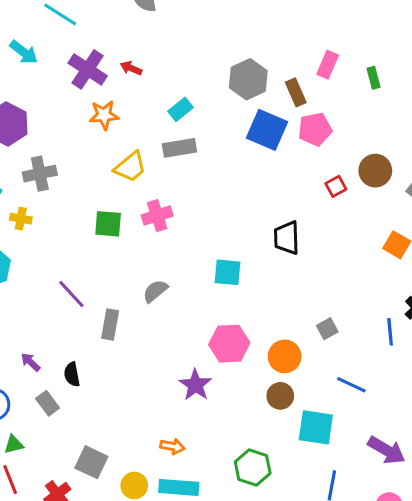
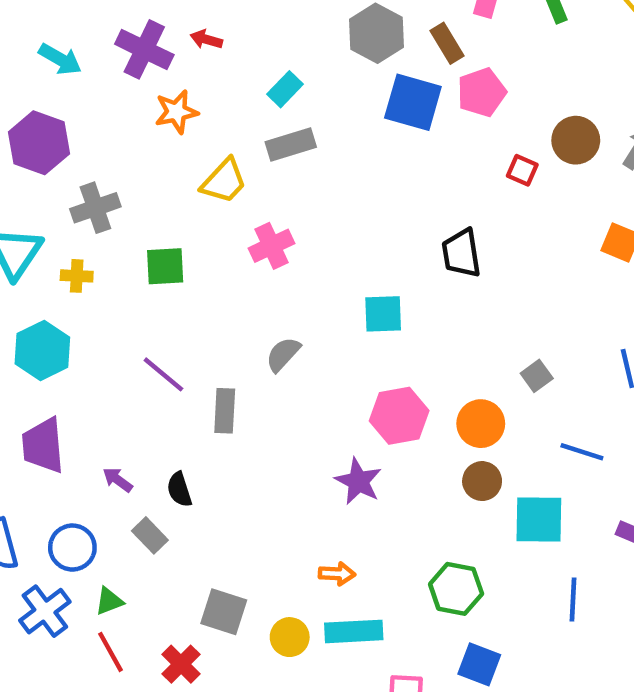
cyan arrow: (24, 52) -> (60, 59), moved
red square: (336, 186) -> (522, 170), turned -30
green square: (108, 224) -> (165, 266), moved

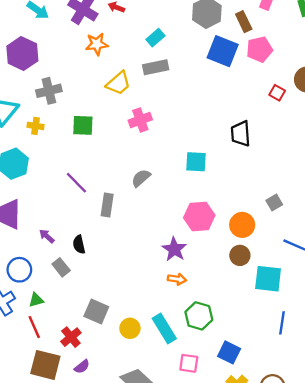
orange arrow: (337, 574) -> (177, 279), moved
green hexagon: (456, 589) -> (199, 316), moved
cyan rectangle: (354, 631) -> (164, 329), turned 56

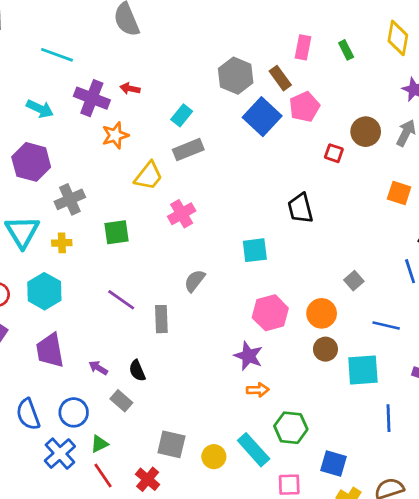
blue square: (223, 51) -> (262, 117), turned 32

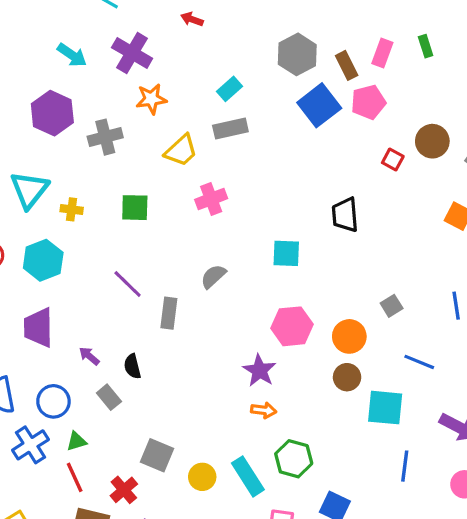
pink rectangle: (303, 47) -> (382, 53), moved
red arrow: (130, 89) -> (192, 19), moved
gray cross: (70, 199) -> (105, 137), moved

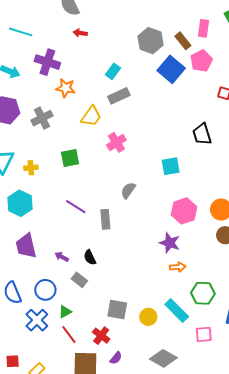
orange star: (151, 99) -> (66, 88), turned 30

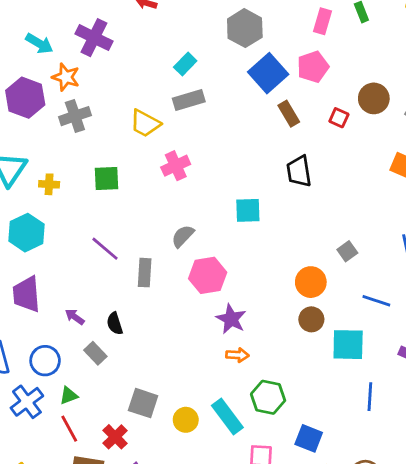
brown rectangle: (183, 41) -> (289, 114), moved
orange star: (66, 88) -> (66, 77), moved
yellow trapezoid: (91, 116) -> (145, 123), turned 75
pink hexagon: (184, 211) -> (208, 275), moved

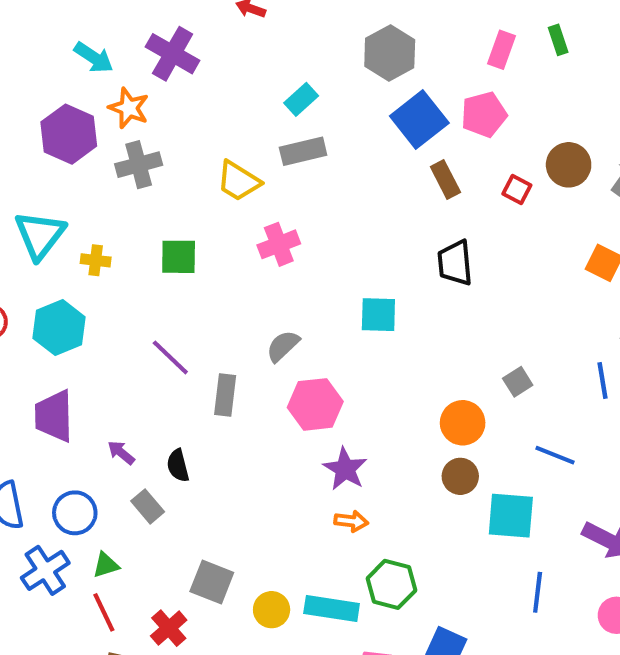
cyan rectangle: (227, 416) -> (332, 608), turned -48

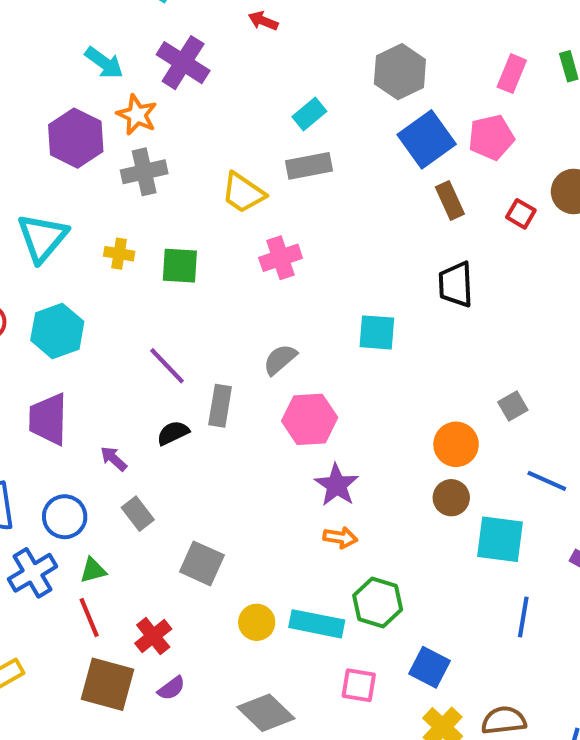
yellow cross: (96, 260) -> (119, 254), moved
black semicircle: (178, 466) -> (173, 433), moved, turned 76
gray square: (212, 582) -> (202, 563), moved

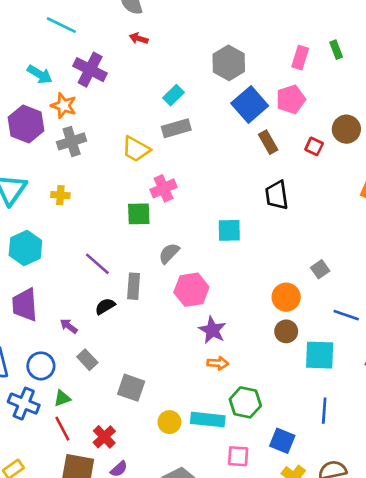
green square: (180, 266) -> (139, 214), moved
blue cross: (33, 573) -> (24, 404), turned -32
blue line: (523, 617) -> (324, 411), moved

